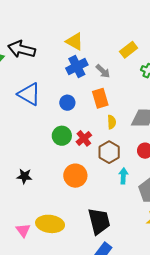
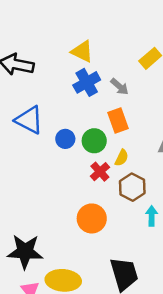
blue circle: (67, 103) -> (65, 139), moved
yellow semicircle: (112, 122) -> (122, 158), moved, turned 32
green circle: (62, 136) -> (94, 141), moved
black star: (24, 176) -> (25, 252), moved, size x1.8

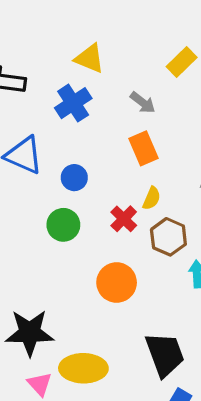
blue cross: (87, 82) -> (73, 103), moved
green circle: (94, 141) -> (63, 225), moved

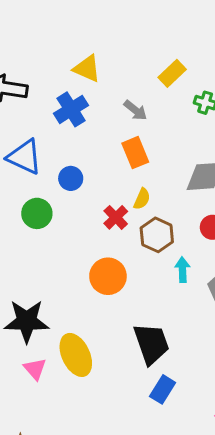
green circle: (63, 225) -> (37, 213), moved
yellow ellipse: (83, 368) -> (76, 355), turned 63

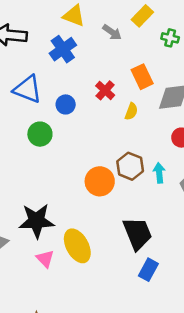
gray arrow: (135, 110) -> (112, 32), moved
orange rectangle: (135, 153) -> (142, 77), moved
yellow semicircle: (142, 199) -> (131, 111), moved
red cross: (116, 217) -> (105, 90), moved
brown hexagon: (157, 235) -> (130, 166), moved

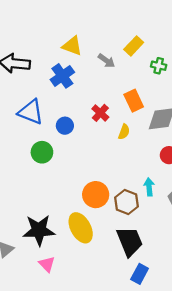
brown hexagon: (130, 166) -> (127, 202), moved
yellow ellipse: (77, 246) -> (81, 228), moved

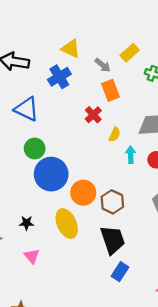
orange rectangle: (134, 101) -> (110, 90), moved
blue circle: (65, 126) -> (51, 174), moved, size x2.0
cyan arrow: (149, 187) -> (131, 155), moved
black star: (39, 230) -> (27, 223), size x0.5

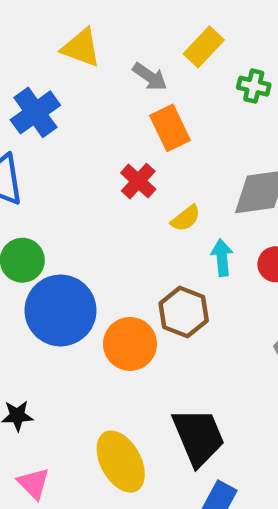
blue cross: (59, 77) -> (35, 112), moved
yellow semicircle: (115, 134) -> (186, 218), turned 32
brown hexagon: (112, 202) -> (184, 312), moved
yellow ellipse: (67, 224) -> (121, 462), moved

